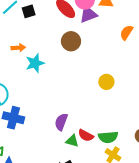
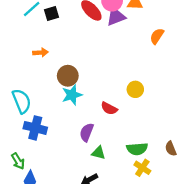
brown circle: (71, 41) -> (68, 76), moved
cyan star: (35, 63) -> (72, 95), moved
red semicircle: (86, 135) -> (109, 108), moved

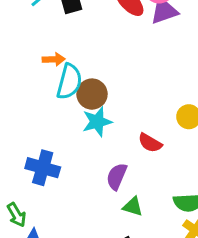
cyan semicircle: (22, 101) -> (69, 82), moved, turned 35

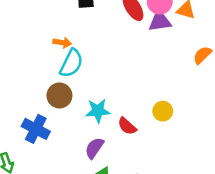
brown circle: (92, 94) -> (59, 96), moved
cyan star: (97, 122) -> (98, 111), moved

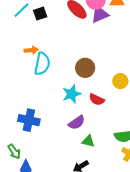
brown circle: (59, 96) -> (85, 68), moved
purple semicircle: (94, 148) -> (77, 123), turned -144

